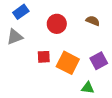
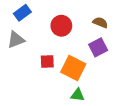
purple square: (99, 61) -> (98, 47), moved
green triangle: (88, 88) -> (78, 95), moved

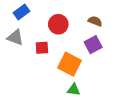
gray triangle: (16, 40) -> (15, 38), turned 42
red square: (47, 61) -> (42, 48), moved

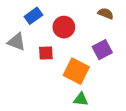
blue rectangle: (21, 12) -> (33, 16), moved
brown semicircle: (95, 21) -> (106, 14), moved

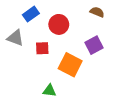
green triangle: (81, 99) -> (49, 91), moved

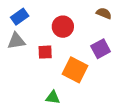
blue rectangle: (31, 14) -> (20, 17), moved
gray triangle: (15, 38) -> (16, 41), turned -30

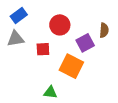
brown semicircle: (104, 13) -> (104, 30), moved, turned 72
purple square: (101, 49) -> (85, 43), moved

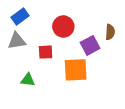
orange square: (71, 66) -> (76, 70), turned -30
green triangle: (50, 92) -> (28, 80), moved

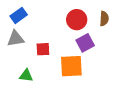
red circle: (63, 26) -> (77, 20), moved
brown semicircle: (110, 32) -> (104, 19), moved

